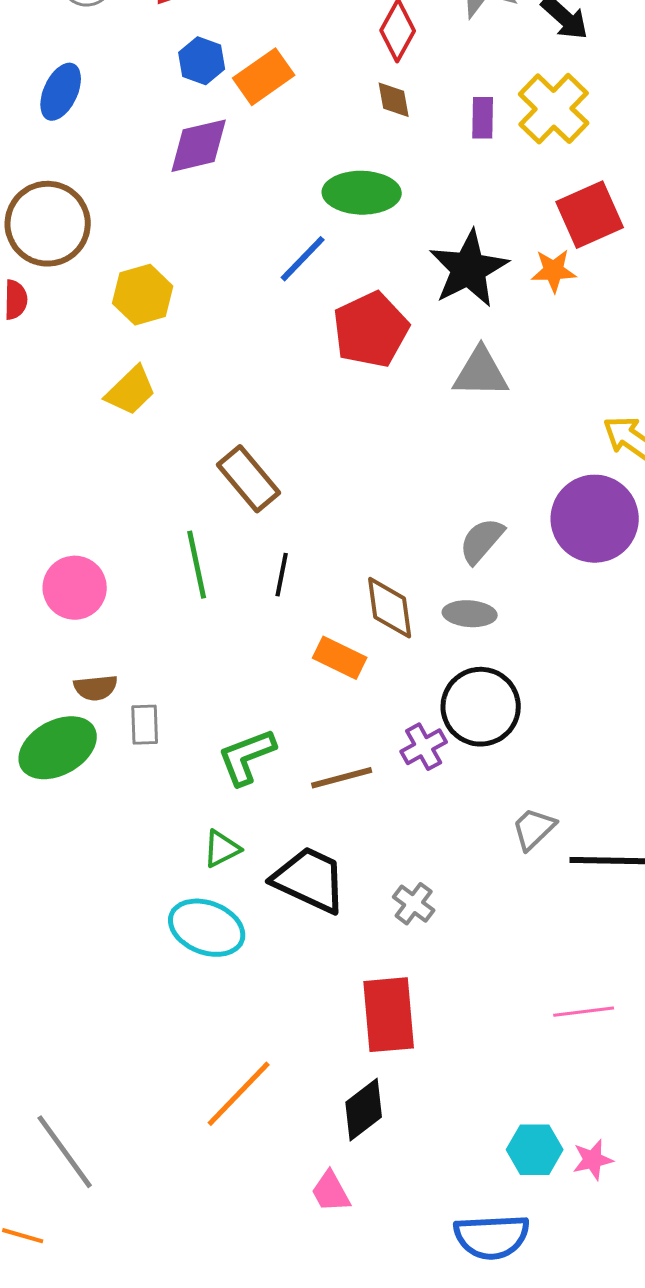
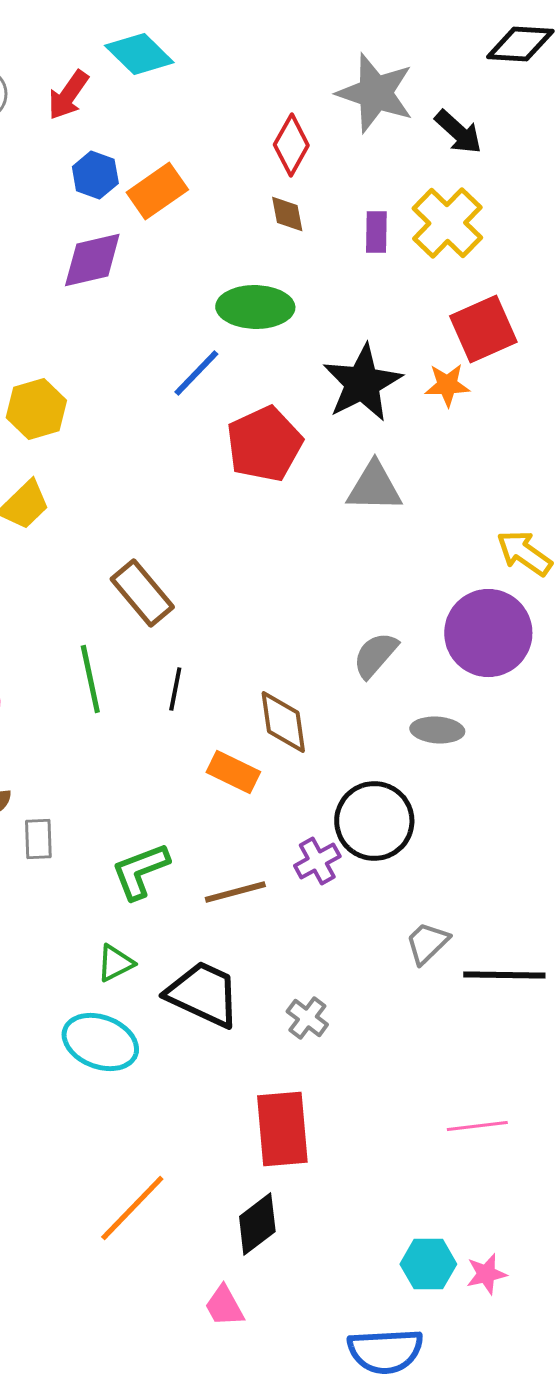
gray ellipse: (470, 614) -> (437, 730), moved

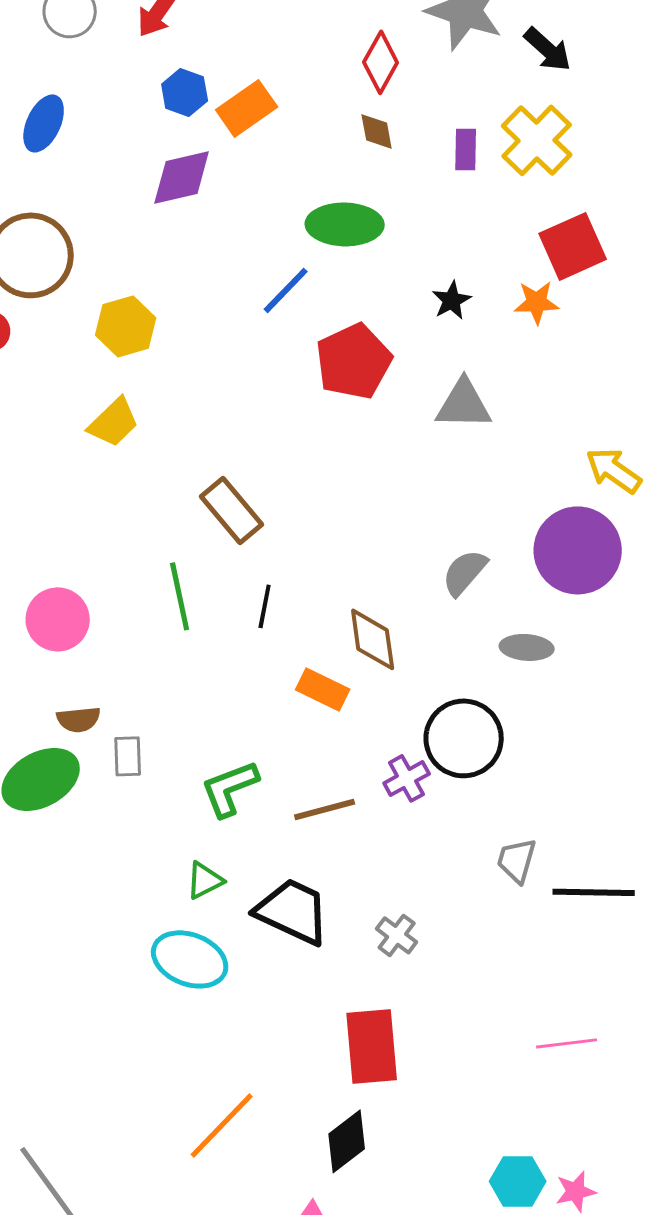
black star: (362, 383) -> (452, 300), size x0.5
gray trapezoid: (427, 943) -> (517, 860), turned -30

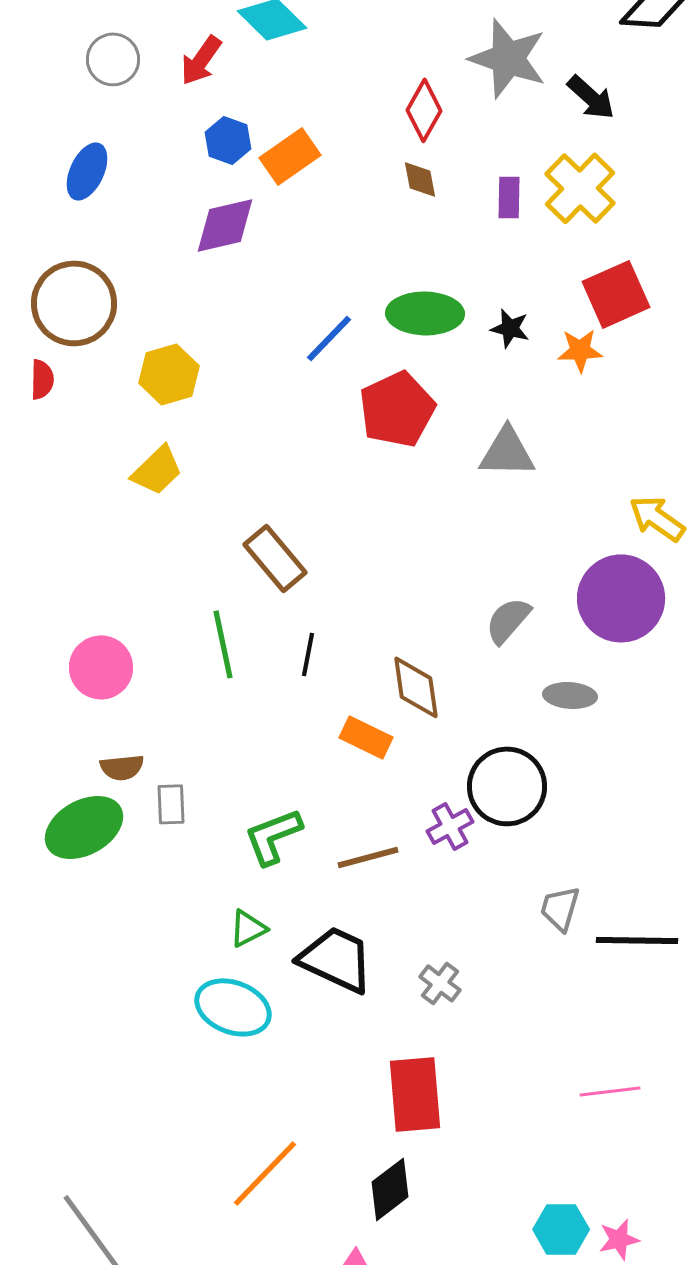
green ellipse: (345, 224) -> (425, 313), moved
black star: (452, 300) -> (510, 328), moved, turned -30

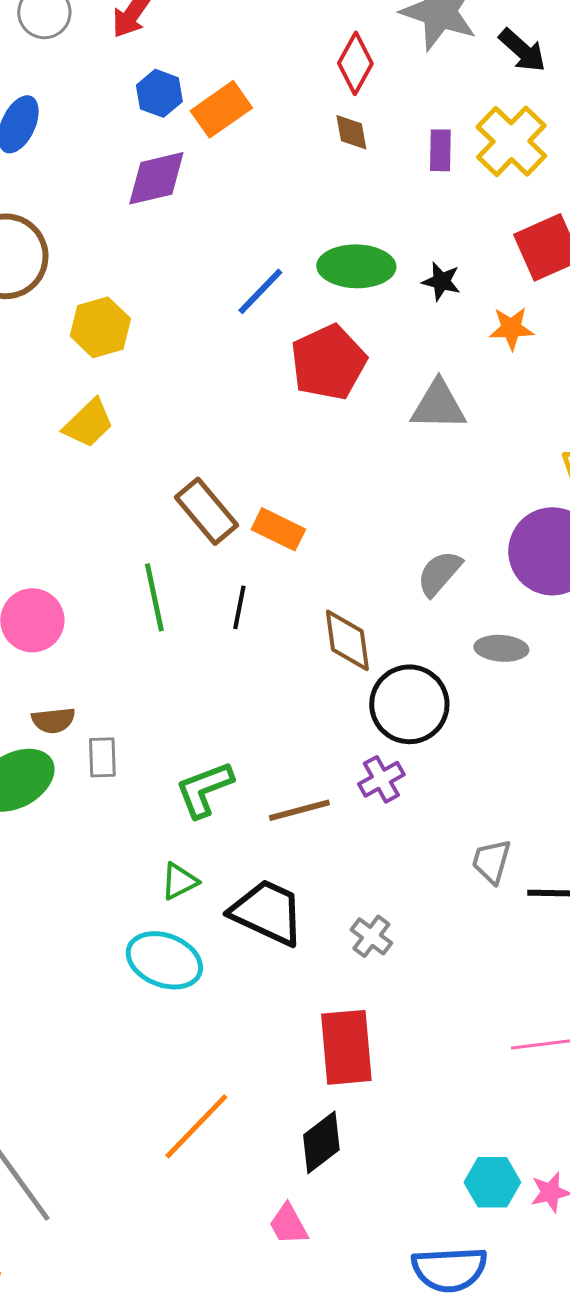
orange star: (580, 350) -> (511, 328), moved
orange rectangle: (366, 737) -> (278, 529), moved
black circle: (507, 786) -> (409, 704), moved

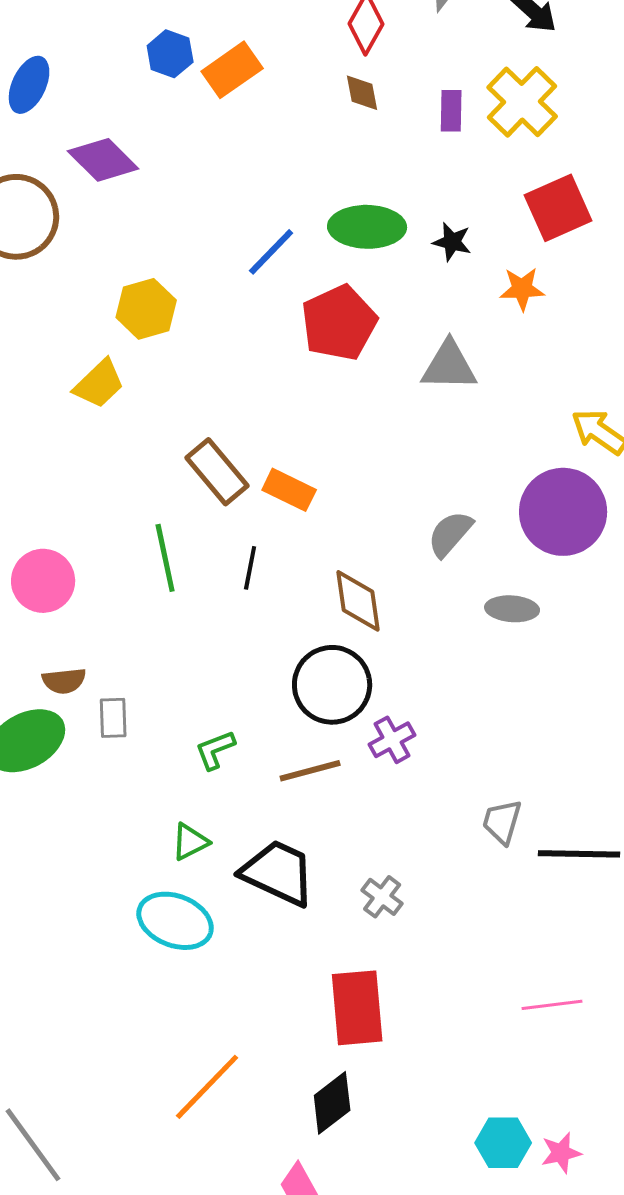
purple diamond: (156, 178) -> (103, 160), moved, turned 58
yellow hexagon: (100, 327) -> (146, 309), moved
black circle: (409, 704) -> (332, 685), moved
green L-shape: (204, 789) -> (215, 750), size x0.7

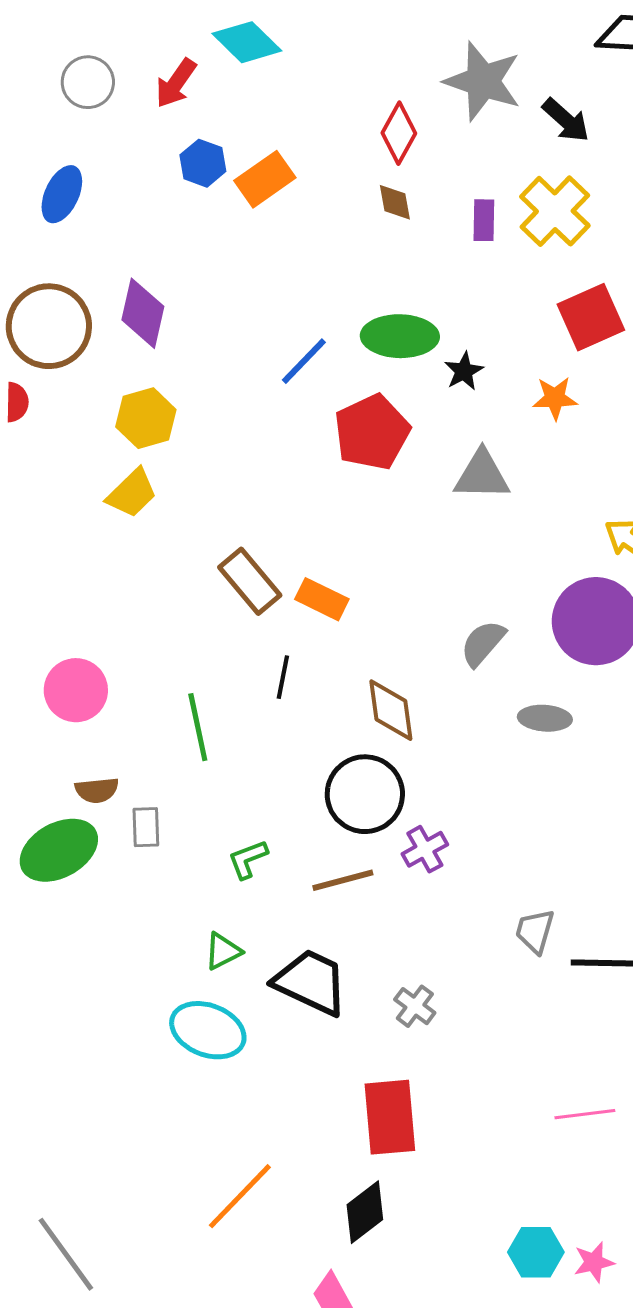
purple diamond: (103, 160) -> (143, 313), moved, turned 58
black star: (452, 242) -> (464, 371), moved, turned 30
yellow hexagon: (146, 309) -> (146, 418), moved
green line: (165, 558) -> (198, 727), moved

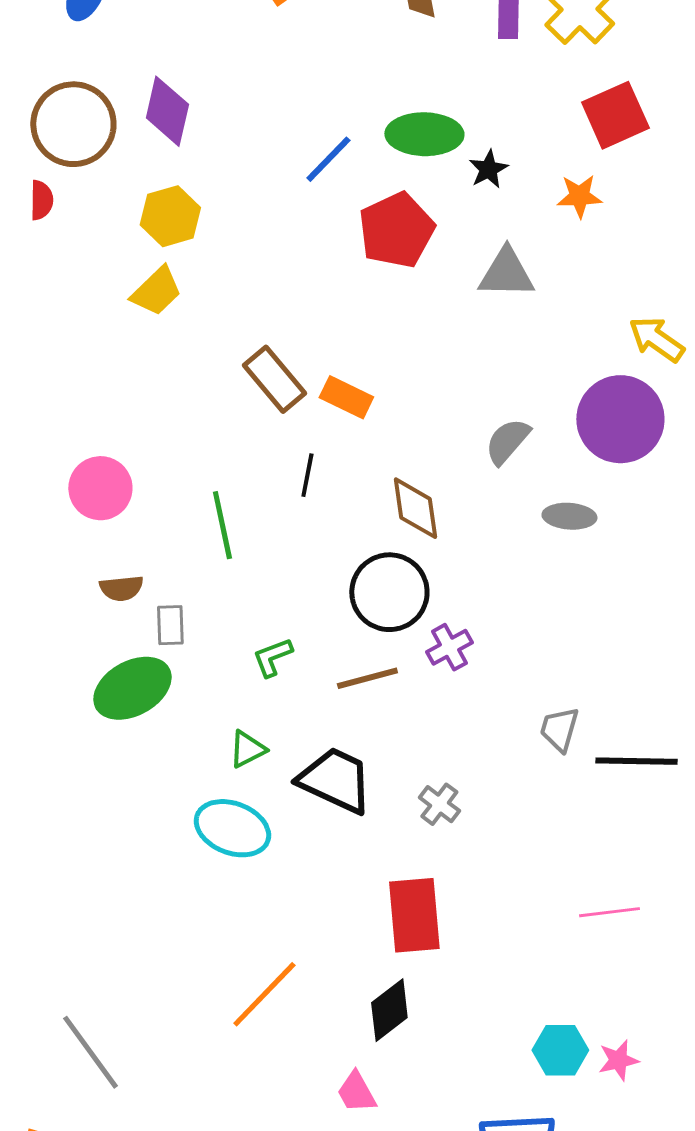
green ellipse: (59, 850) -> (132, 688), moved

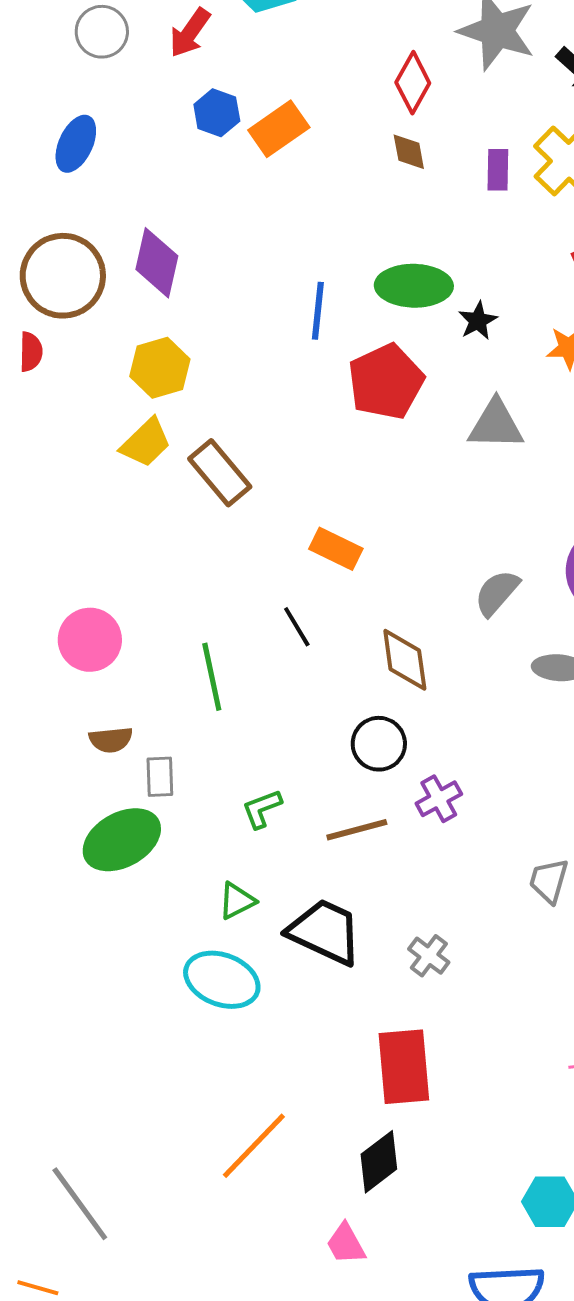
blue line: (328, 159) -> (318, 311), turned -38
brown rectangle: (274, 379) -> (220, 473), moved
black line: (307, 475) -> (297, 627), turned -42
black circle: (389, 592) -> (379, 744), size x0.7

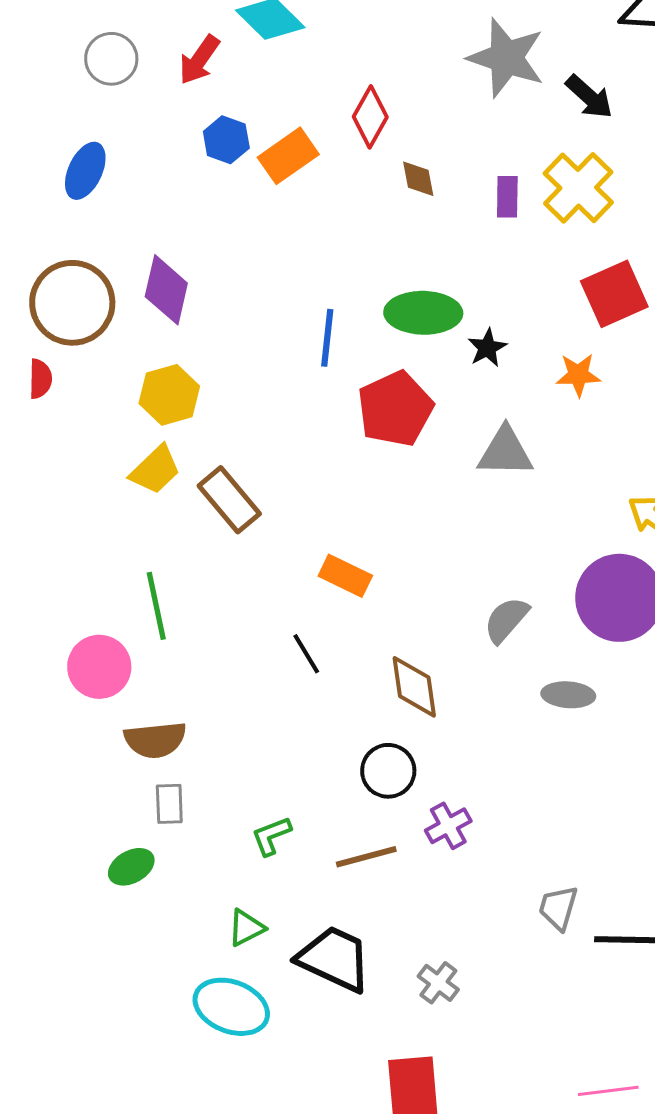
red diamond: (413, 83) -> (370, 117), moved
green line: (212, 677) -> (156, 606), moved
brown semicircle: (111, 740) -> (155, 740), moved, size x1.4
green ellipse: (122, 840) -> (131, 867), size x0.6

